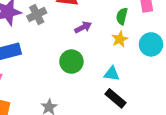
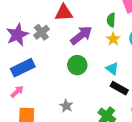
purple arrow: (83, 27) -> (81, 35), size x1.6
cyan triangle: (112, 74) -> (112, 69), turned 40

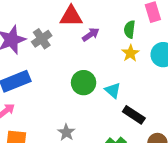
purple arrow: (81, 35) -> (91, 35), moved, size x0.6
cyan triangle: (112, 69) -> (113, 90), moved

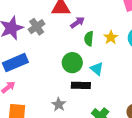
green semicircle: (130, 29) -> (89, 39), moved
black rectangle: (134, 115) -> (81, 85), moved, turned -30

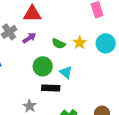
purple arrow: (77, 22) -> (29, 38), moved
green semicircle: (89, 39) -> (59, 44), turned -72

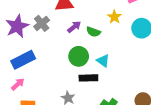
purple arrow: (29, 38) -> (74, 27), moved
yellow star: (80, 43) -> (114, 17), moved

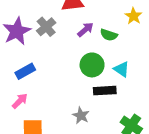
blue rectangle: (23, 60) -> (25, 71), size x0.7

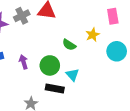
gray cross: (46, 27) -> (22, 16), moved
purple arrow: (85, 30) -> (24, 62), moved, turned -80

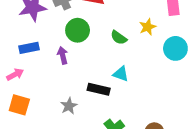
green circle: (50, 65) -> (78, 30), moved
cyan triangle: (72, 75) -> (121, 74), turned -32

